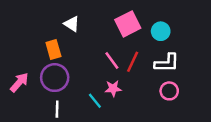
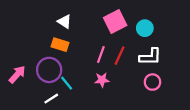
orange rectangle: (53, 50) -> (60, 45), moved, turned -56
pink line: (112, 60) -> (101, 55), turned 56
cyan line: (95, 101) -> (67, 83), moved
white line: (57, 109) -> (51, 99), turned 56

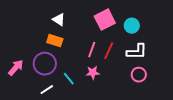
cyan line: (67, 83) -> (69, 79), moved

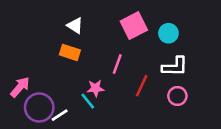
red line: (109, 51) -> (142, 86), moved
purple circle: (45, 64) -> (39, 107), moved
pink star: (93, 73) -> (95, 88), moved

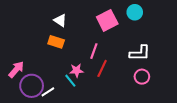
cyan circle: (168, 33) -> (135, 12), moved
red line: (142, 86) -> (102, 68), moved

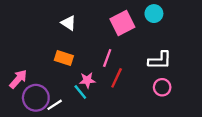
orange rectangle: (56, 42) -> (64, 58), moved

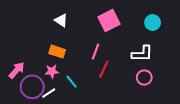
cyan circle: (154, 14) -> (153, 23), moved
pink star: (87, 80) -> (52, 71), moved

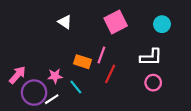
orange rectangle: (57, 52) -> (83, 62), moved

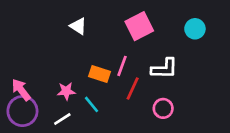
white L-shape: (151, 57) -> (164, 69), moved
pink arrow: (17, 75) -> (21, 90), turned -78
pink circle: (153, 83) -> (163, 108), moved
purple circle: (34, 93) -> (22, 111), moved

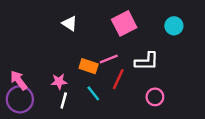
pink line: (122, 66) -> (109, 59), turned 48
cyan line: (91, 104) -> (93, 93), moved
pink circle: (163, 108) -> (155, 97), moved
white line: (62, 119) -> (64, 100), moved, turned -42

